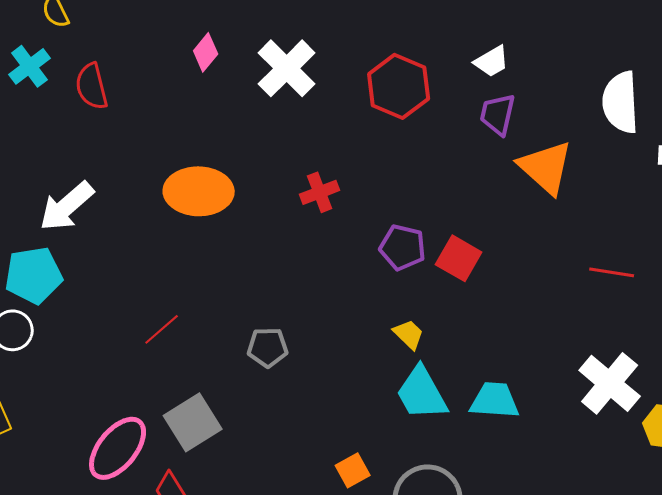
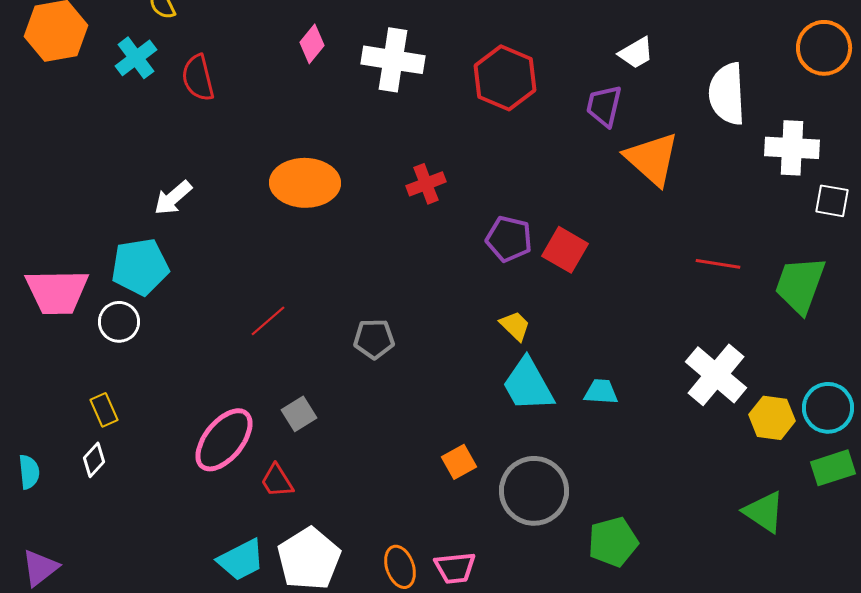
white trapezoid: (492, 61) -> (636, 53), moved
white cross: (287, 68) -> (393, 60), turned -36
white arrow: (67, 206) -> (173, 198), size x0.7
cyan trapezoid: (495, 400) -> (601, 392), size x0.7
gray square: (193, 422) -> (299, 414), size x0.6

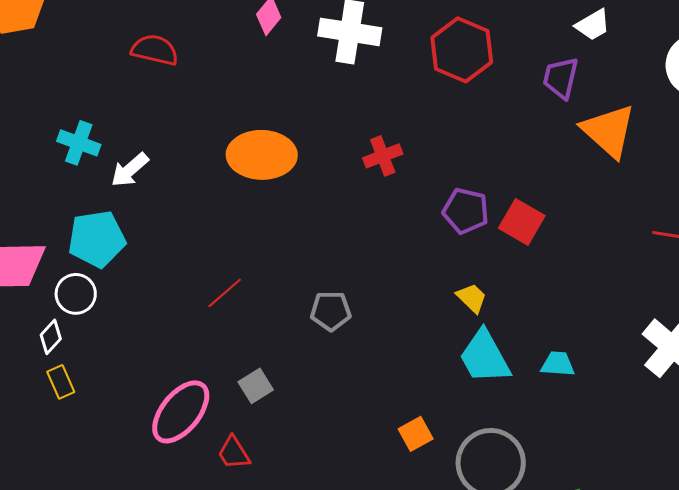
cyan cross: (136, 58) -> (79, 143), moved, turned -33
red semicircle: (198, 78) -> (155, 50), turned 117
white diamond: (94, 460) -> (51, 337), moved

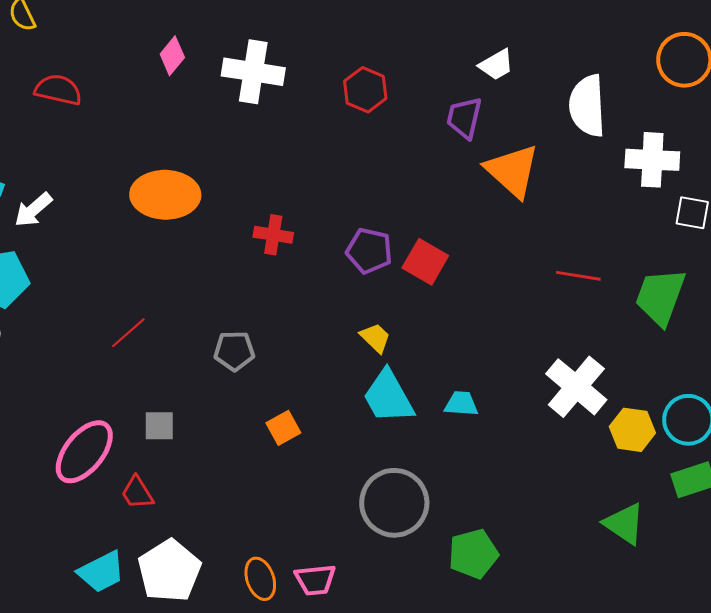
red hexagon: (462, 50) -> (365, 90), size x0.7
red cross: (383, 156) -> (273, 235), moved, turned 30
gray square: (256, 386) -> (159, 426), turned 32
orange square: (416, 434) -> (283, 428), moved

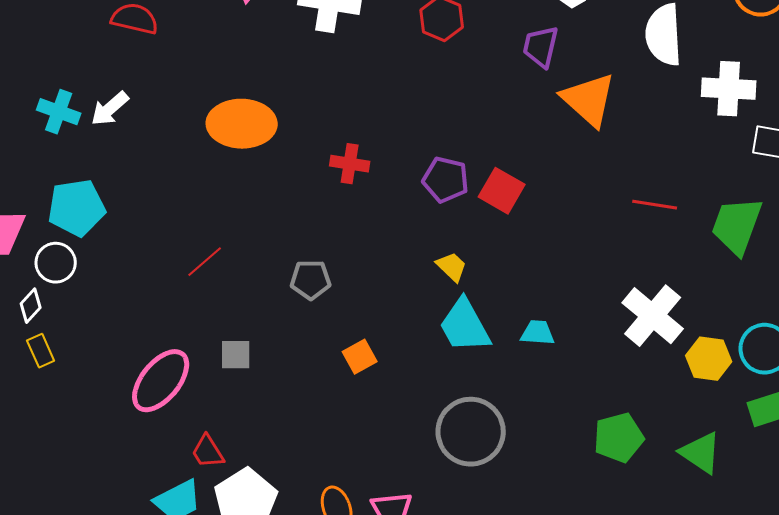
white arrow: (33, 210) -> (110, 109), moved
red trapezoid: (137, 493) -> (208, 452), moved
green pentagon: (473, 554) -> (619, 438), moved

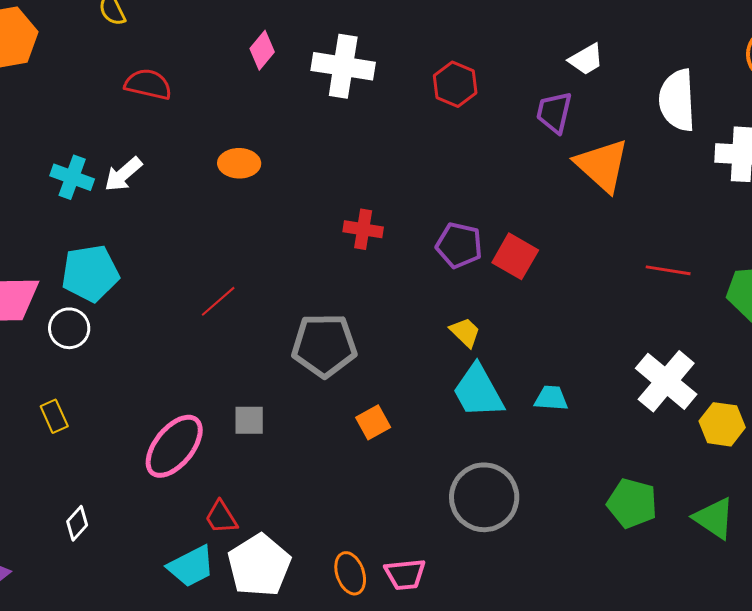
orange ellipse: (242, 124) -> (239, 163), moved, size x0.6
red line: (205, 262) -> (218, 301), moved
gray pentagon: (311, 280) -> (324, 345), size x1.6
white diamond: (31, 306) -> (77, 523), moved
green pentagon: (619, 438) -> (632, 503), turned 30

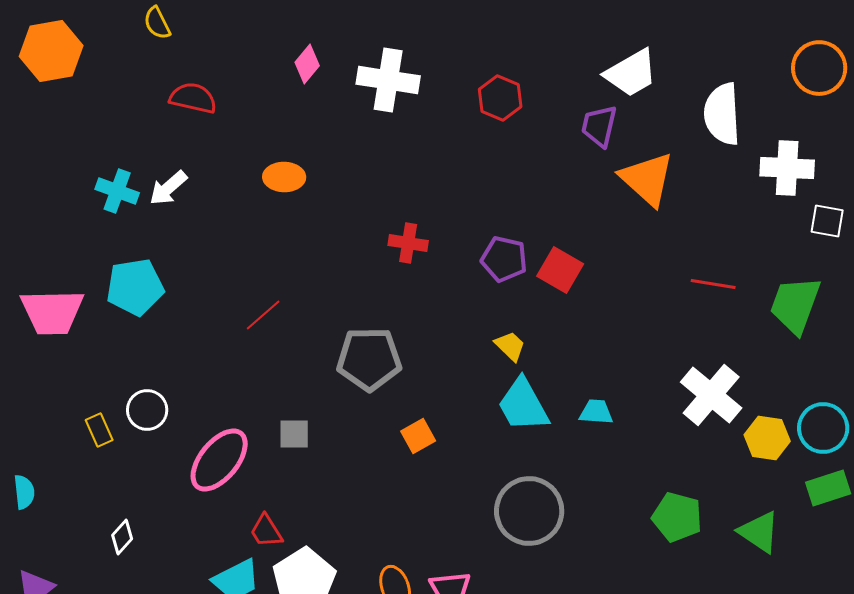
white trapezoid: (586, 59) -> (631, 73), size x1.5
white circle: (69, 328) -> (147, 410), moved

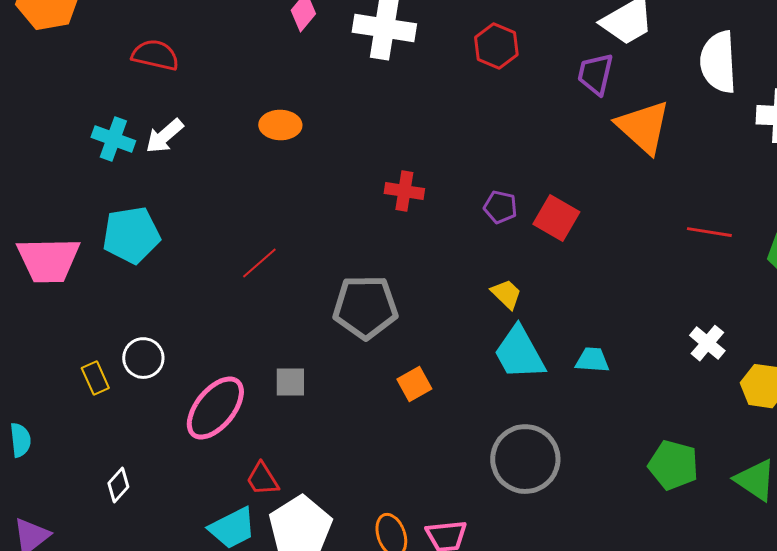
red semicircle: (193, 98) -> (155, 55), moved
purple pentagon: (504, 259) -> (500, 207), size x0.7
white cross: (711, 395) -> (707, 343), size x0.6

